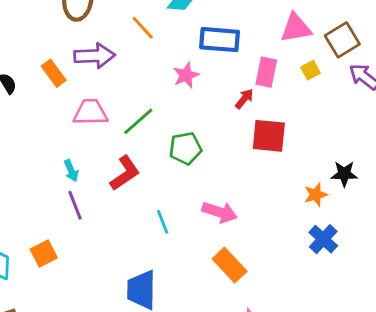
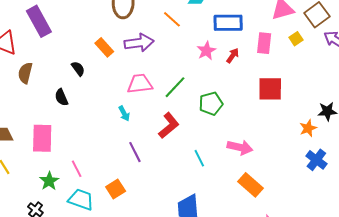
orange rectangle: (54, 73) -> (104, 47), moved
red arrow: (244, 99) -> (233, 56), moved
cyan arrow: (71, 171) -> (124, 114), moved

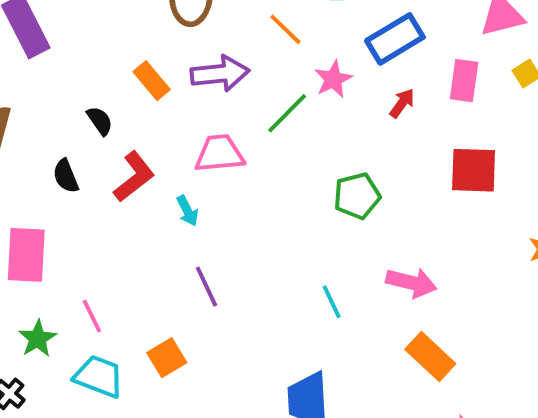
blue rectangle: (228, 23) -> (395, 39), turned -32
pink star: (206, 51) -> (333, 79), moved
green line: (175, 87) -> (287, 113), moved
red L-shape: (169, 126) -> (134, 177), moved

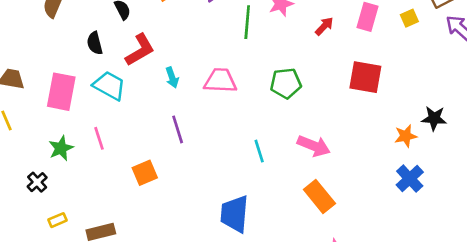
green line: (287, 113) -> (247, 22), turned -48
pink trapezoid: (220, 154) -> (220, 81), moved
cyan trapezoid: (99, 376) -> (109, 86), moved

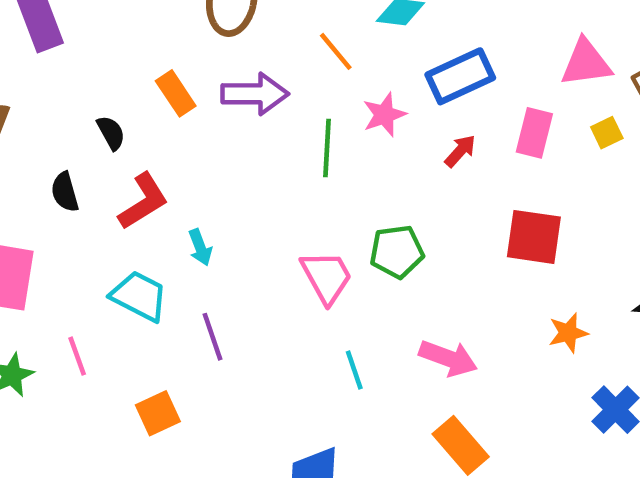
pink trapezoid: (220, 81) -> (327, 277), moved, turned 60
cyan trapezoid: (109, 86) -> (139, 296), moved
orange star: (406, 136) -> (568, 333), moved

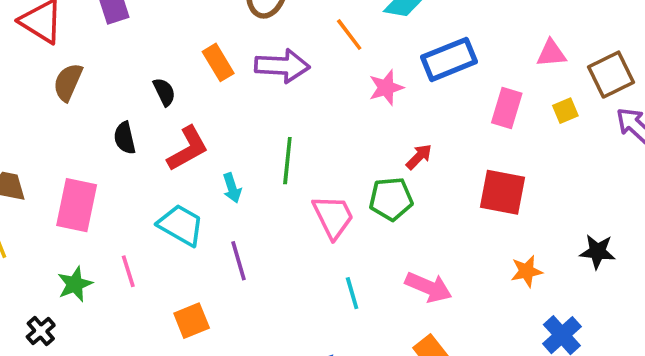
pink triangle: (586, 63) -> (551, 53), size x0.7
green line: (327, 148) -> (287, 161), moved
red arrow: (460, 151) -> (419, 157), moved

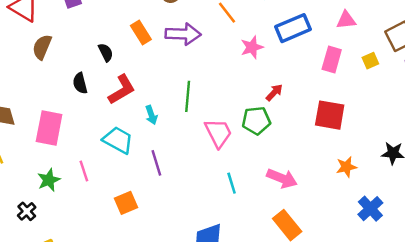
pink triangle: (551, 53) -> (346, 20), moved

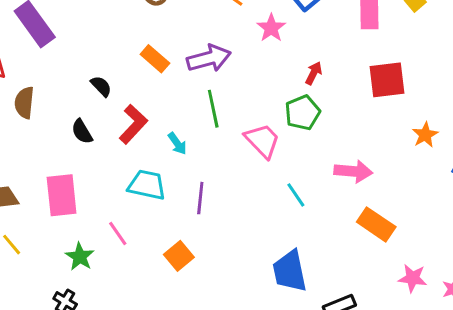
orange rectangle: (141, 32) -> (155, 59), moved
purple arrow: (183, 34) -> (209, 58), moved
purple line: (156, 163) -> (200, 198), turned 40

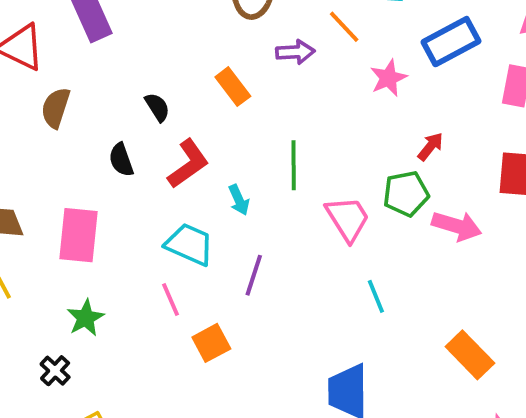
purple arrow: (209, 58) -> (295, 52), moved, size x0.7
pink arrow: (353, 171) -> (457, 226), moved
pink line: (118, 234) -> (170, 299), moved

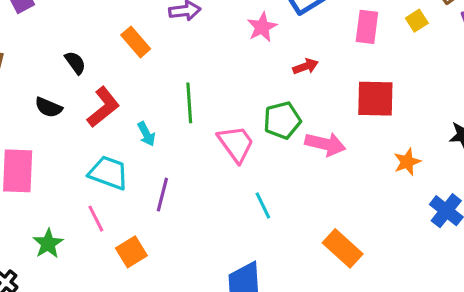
red arrow: (430, 146) -> (306, 66), moved, turned 35
black semicircle: (121, 160) -> (49, 107), turned -44
green star: (85, 318) -> (48, 244), moved

